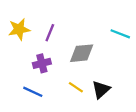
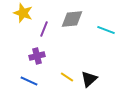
yellow star: (19, 29) -> (23, 13), moved, turned 30
gray diamond: (82, 53) -> (72, 19), moved

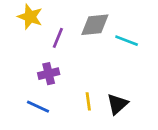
cyan line: (106, 30) -> (127, 41), moved
yellow line: (67, 77) -> (88, 101), turned 48

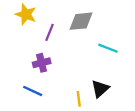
cyan line: (127, 41) -> (108, 48), moved
yellow line: (88, 101) -> (79, 99), moved

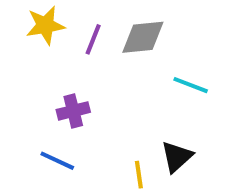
yellow star: (26, 14) -> (45, 25), turned -30
purple line: (49, 32) -> (93, 39), moved

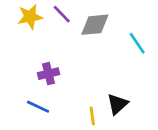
purple line: (93, 39) -> (62, 14), moved, turned -66
cyan line: (191, 85) -> (137, 43), moved, turned 35

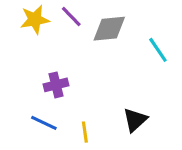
yellow line: (92, 116) -> (85, 132), moved

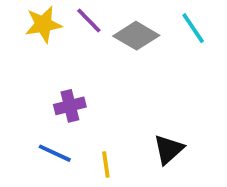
gray diamond: (109, 29) -> (136, 36), turned 36
cyan line: (158, 50) -> (193, 28), moved

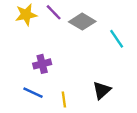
cyan line: (193, 28) -> (117, 39), moved

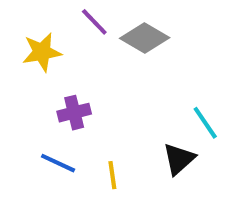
yellow star: (26, 15) -> (42, 52), moved
cyan line: (117, 39) -> (205, 123), moved

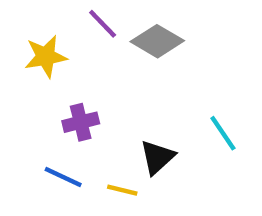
black triangle: (179, 159) -> (157, 157), moved
yellow line: (112, 175) -> (122, 190), turned -68

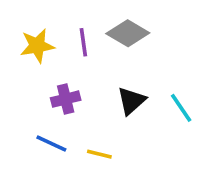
purple line: (103, 24) -> (83, 42), moved, turned 36
black triangle: (157, 157) -> (131, 101), moved

